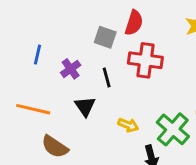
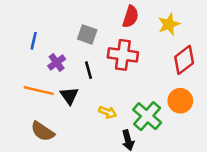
red semicircle: (134, 23) -> (131, 17), moved
blue line: (37, 55) -> (34, 41), moved
orange line: (33, 109) -> (39, 91), moved

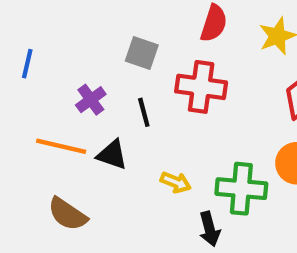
blue line: (34, 41) -> (27, 64), moved
black triangle: (69, 96) -> (112, 155), turned -36
green cross: (147, 116) -> (241, 189), turned -36

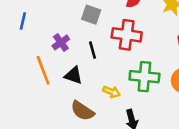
orange line: (61, 146) -> (43, 70), turned 56
green cross: (241, 189) -> (144, 77), moved
brown semicircle: (68, 214) -> (82, 111), moved

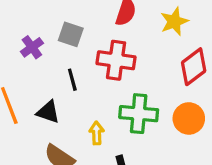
purple cross: (61, 42) -> (32, 47), moved
yellow arrow: (111, 92) -> (97, 133), turned -114

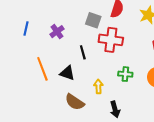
gray square: (71, 34) -> (93, 20), moved
green cross: (139, 114) -> (125, 74), size x0.6

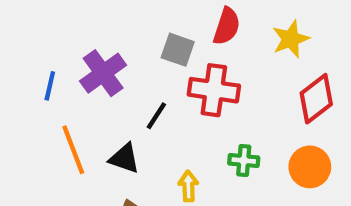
blue line: (26, 28) -> (50, 86), moved
purple cross: (57, 32) -> (103, 73), size x1.5
black line: (83, 52) -> (156, 116), turned 48

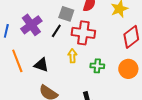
black line: (156, 116) -> (56, 31), moved
yellow arrow: (188, 186) -> (72, 56), moved

